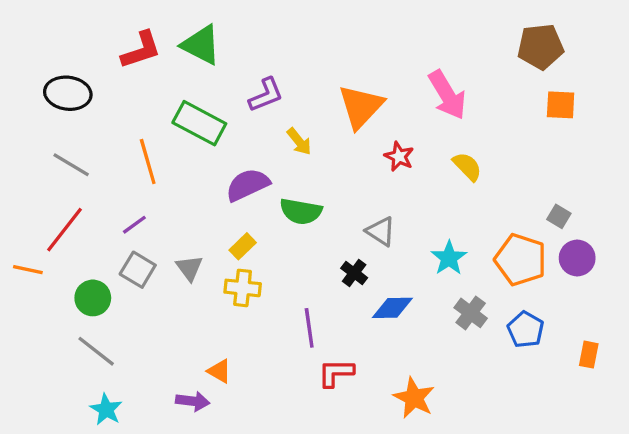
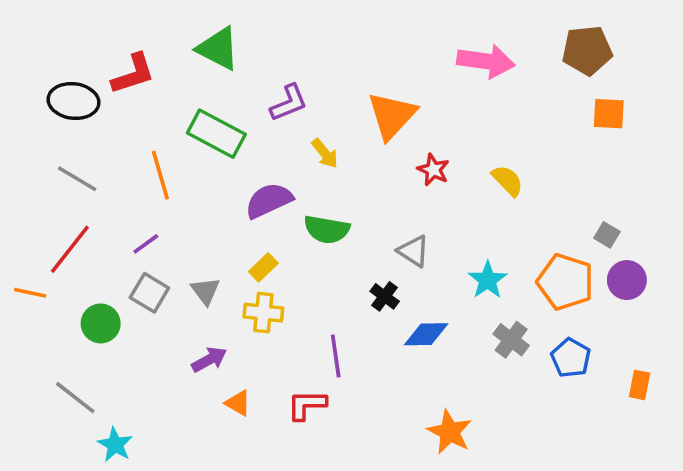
red L-shape: (141, 50) -> (133, 74), moved
pink arrow: (447, 95) -> (486, 61), moved, turned -51
gray line: (96, 351) -> (75, 398), moved
red L-shape: (336, 373) -> (307, 405), moved
purple arrow: (193, 401) -> (209, 360), moved, turned -36

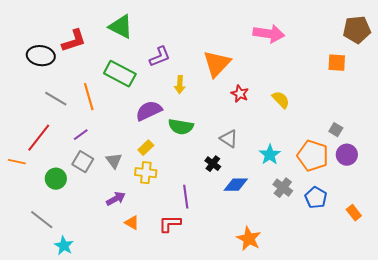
brown pentagon: (587, 50) -> (357, 30), moved
yellow arrow: (325, 153) -> (180, 85), turned 42
gray line: (77, 179) -> (56, 99), moved
orange rectangle: (640, 385) -> (354, 213), turned -49

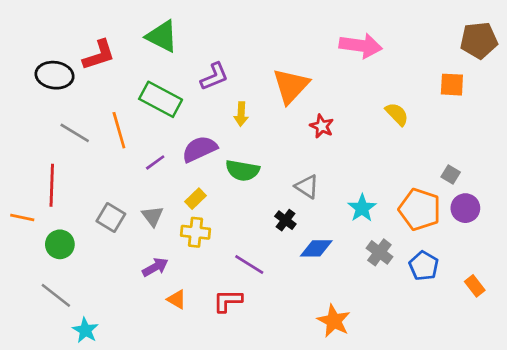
yellow semicircle: (281, 100) -> (397, 114), moved
purple line: (81, 135) -> (155, 162), moved
red line: (39, 138) -> (52, 185), turned -36
green circle: (56, 179) -> (60, 244), moved
purple line: (186, 197) -> (249, 264), turned -50

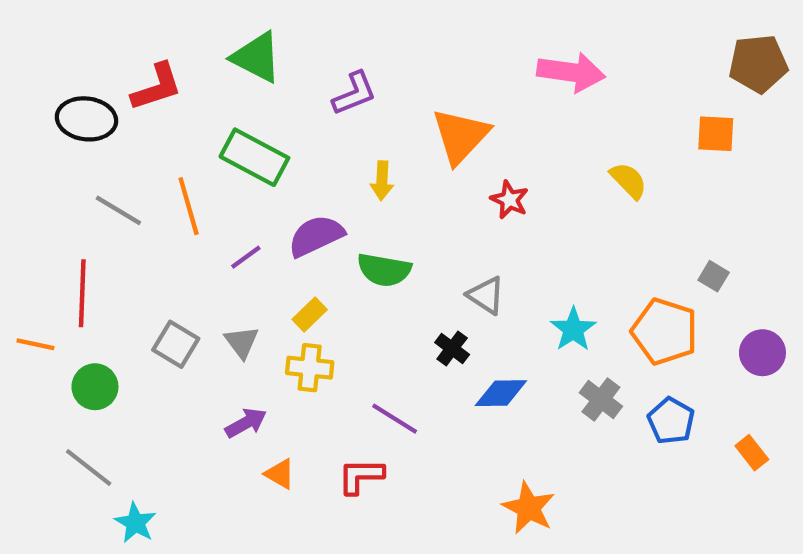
purple L-shape: (214, 76) -> (354, 93), moved
purple circle: (465, 208) -> (762, 353), moved

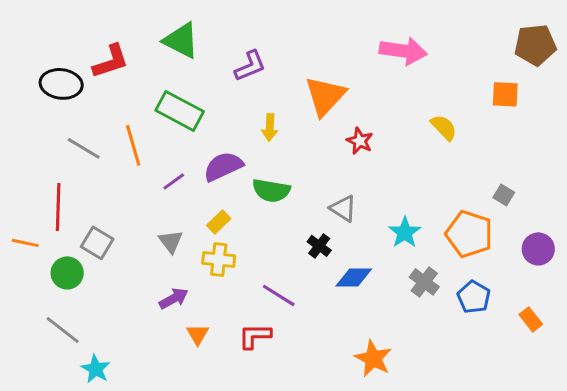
gray square: (176, 344) -> (97, 243), moved
orange triangle: (280, 474) -> (198, 334), turned 30

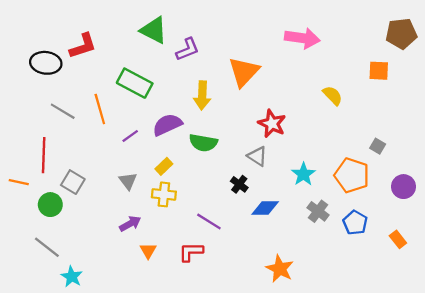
green triangle: (181, 40) -> (154, 30), moved
yellow arrow: (270, 127) -> (202, 95), size x1.4
red star: (360, 141) -> (272, 124), moved, size x1.4

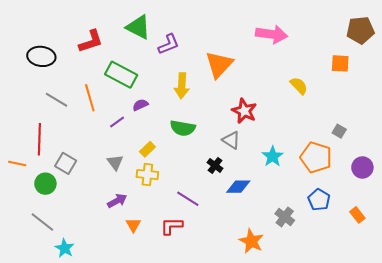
red L-shape: (83, 46) -> (91, 41), moved
purple semicircle: (167, 125) -> (140, 105), moved, size x0.6
gray cross: (318, 211) -> (285, 217), moved

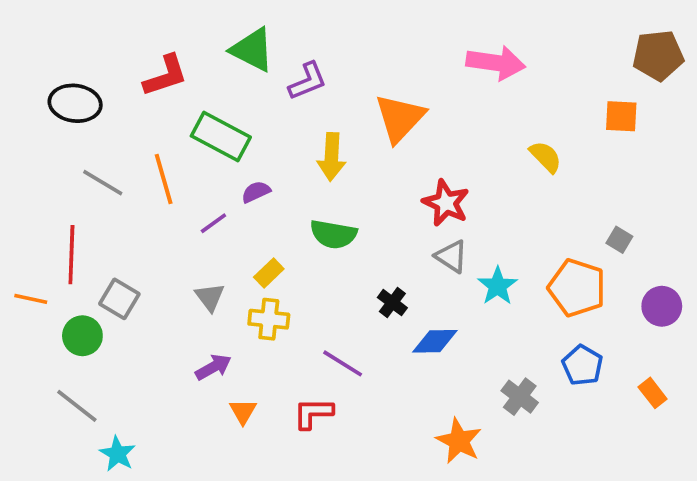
gray triangle: (231, 140) -> (451, 256), moved

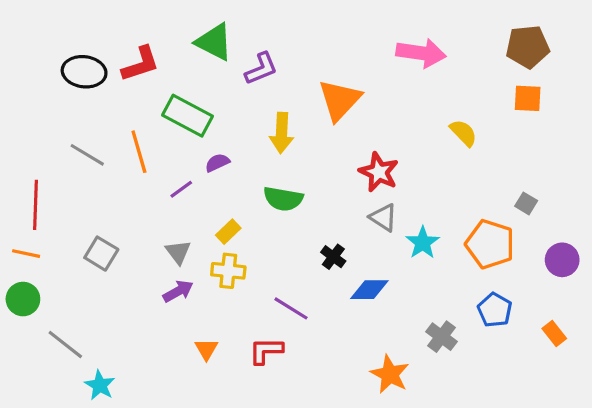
brown pentagon: (658, 55) -> (528, 47), moved
black ellipse: (75, 103) -> (84, 72), moved
red line: (71, 255) -> (35, 205), moved
green circle: (82, 336) -> (23, 299), moved
purple arrow: (213, 367) -> (178, 291), moved

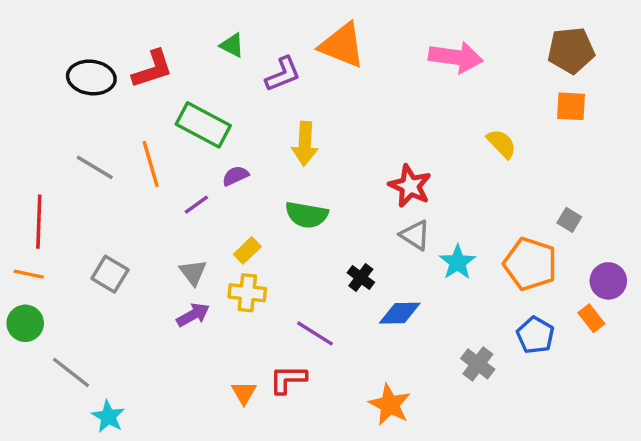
green triangle: (214, 42) -> (232, 45), size x0.6
orange triangle: (340, 100) -> (342, 45), moved, turned -51
orange rectangle: (554, 334) -> (591, 318), moved
orange triangle: (206, 349) -> (244, 393), moved
orange star: (390, 374) -> (390, 405), moved

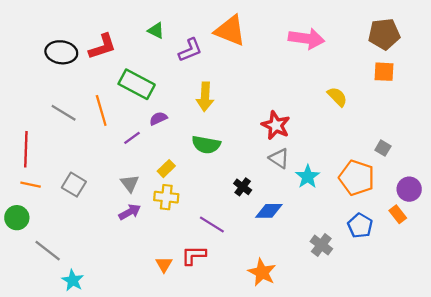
orange line: (29, 274) -> (31, 185), moved

